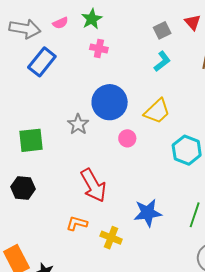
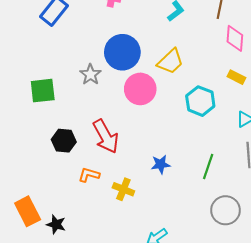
pink circle: (127, 138) -> (140, 89), size x1.8
black hexagon: (23, 188) -> (64, 141), moved
blue star: (148, 213) -> (161, 164), size x0.7

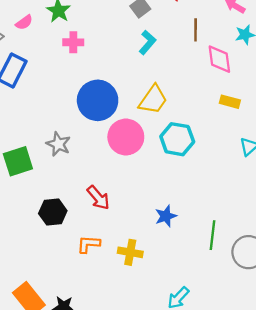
gray star: (90, 74) -> (58, 144), moved
cyan hexagon: (200, 101) -> (177, 139), moved
red arrow: (106, 136) -> (98, 198), size x0.7
green line: (208, 167) -> (212, 235), moved

